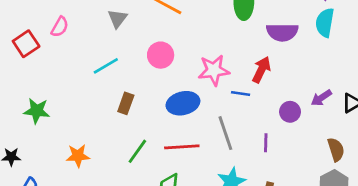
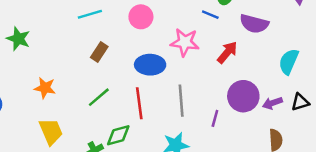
cyan semicircle: (325, 23) -> (289, 62), moved
blue line: (241, 93) -> (210, 15), moved
purple arrow: (321, 98) -> (272, 103), moved
purple circle: (290, 112) -> (243, 96), size x1.6
red line: (182, 147) -> (139, 103), turned 72

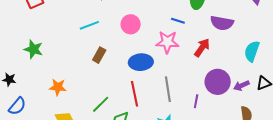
blue line: (210, 15) -> (178, 21), moved
green line: (99, 97) -> (101, 104), moved

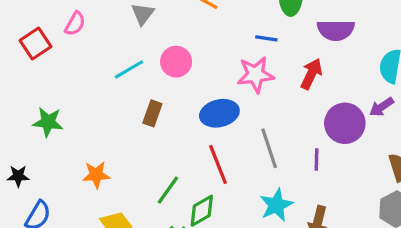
pink circle: (131, 24) -> (176, 62), moved
purple arrow: (241, 86) -> (382, 107), moved

